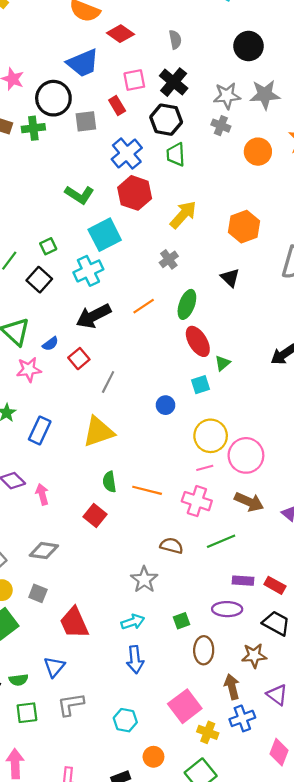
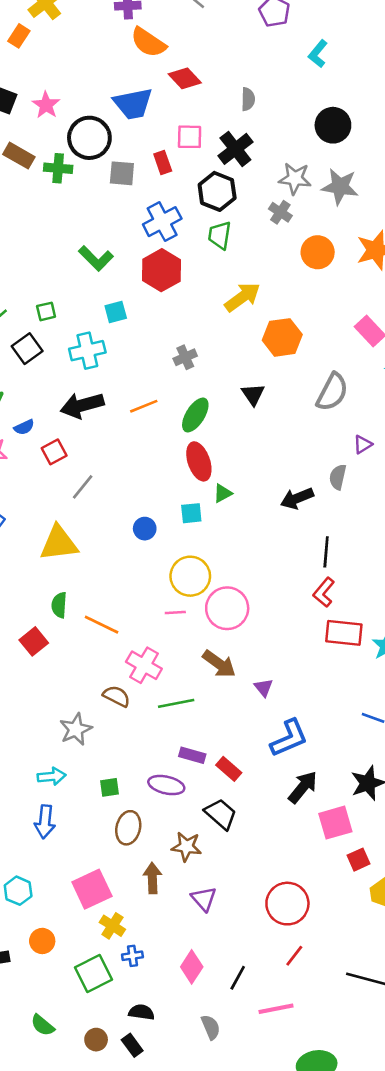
yellow arrow: (183, 215) -> (242, 297), moved
cyan square: (105, 235) -> (116, 312), size x0.6
pink cross: (197, 501) -> (144, 665), moved
blue cross: (242, 718) -> (132, 956), moved, size x0.7

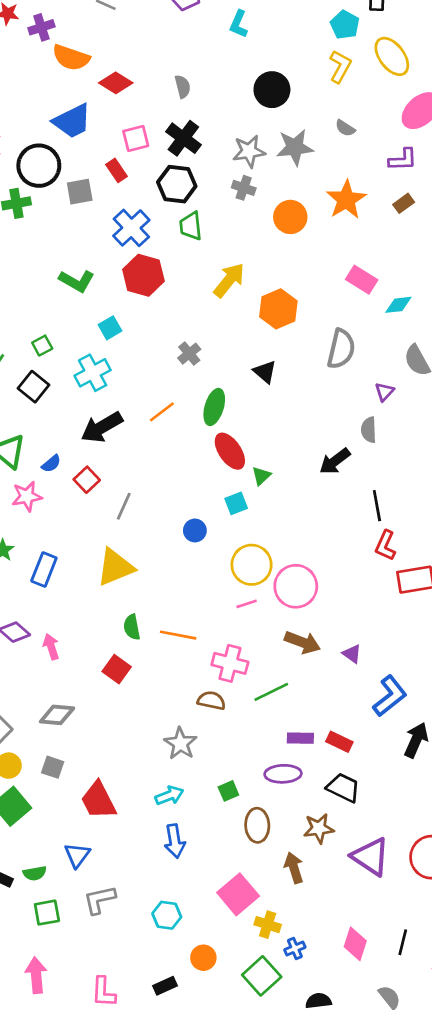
purple triangle: (204, 899) -> (371, 857), moved, size x1.5

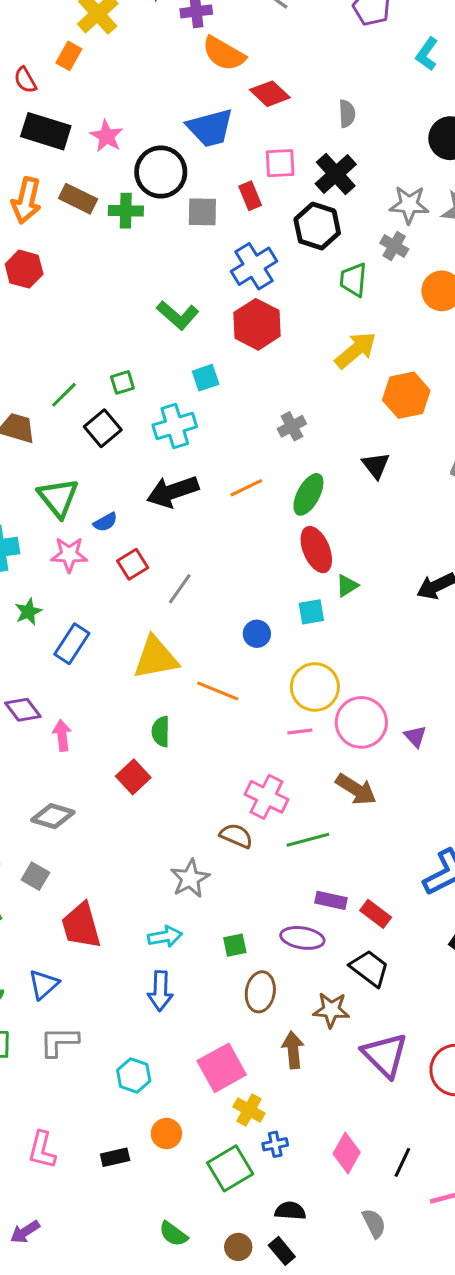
green trapezoid: (191, 226) -> (353, 280), moved
red square: (87, 480) -> (133, 564), moved
orange line: (178, 635) -> (218, 691), moved
purple triangle: (352, 654) -> (415, 736), moved

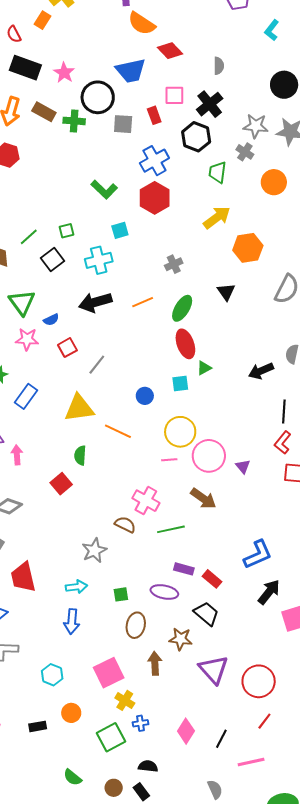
gray semicircle: (374, 1223) -> (215, 789), moved

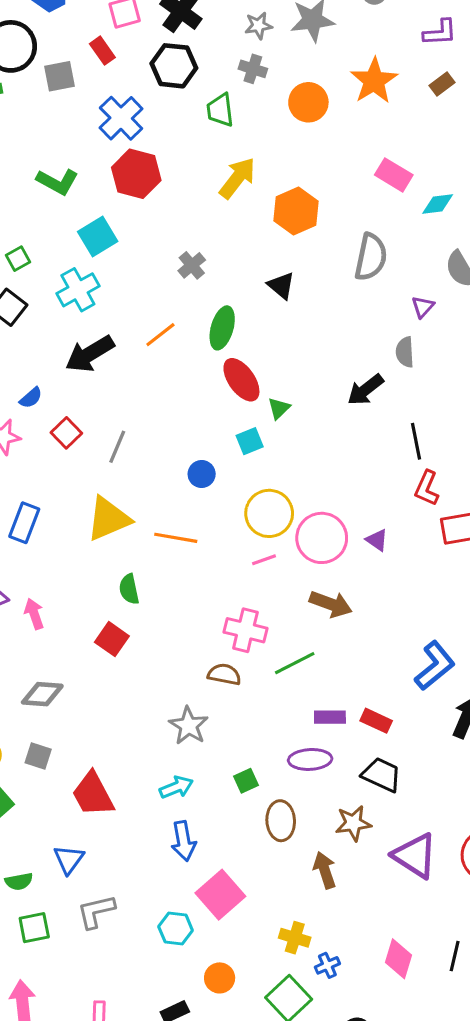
gray star: (256, 126) -> (258, 26), size x0.7
cyan square: (120, 230) -> (98, 236), size x1.4
pink square: (109, 673) -> (220, 895), moved

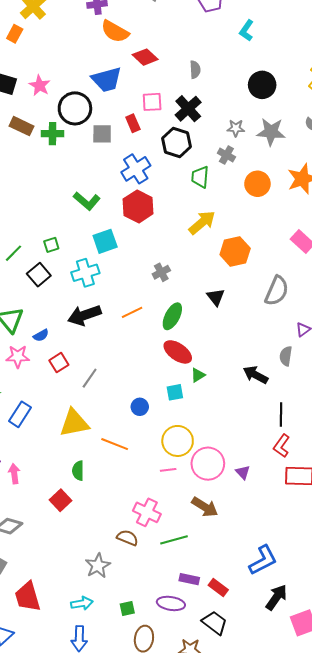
red ellipse: (241, 380) -> (178, 352), turned -32
black arrow: (365, 390) -> (256, 375), turned 55

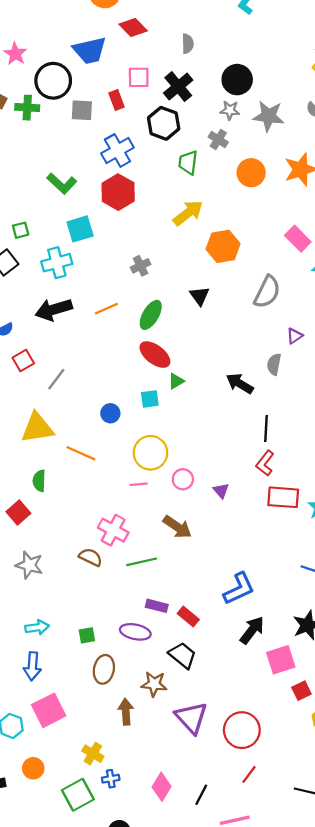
black circle: (262, 85) -> (237, 80), moved
pink circle: (208, 464) -> (183, 479), size x0.6
gray star: (98, 566) -> (29, 565), moved, turned -30

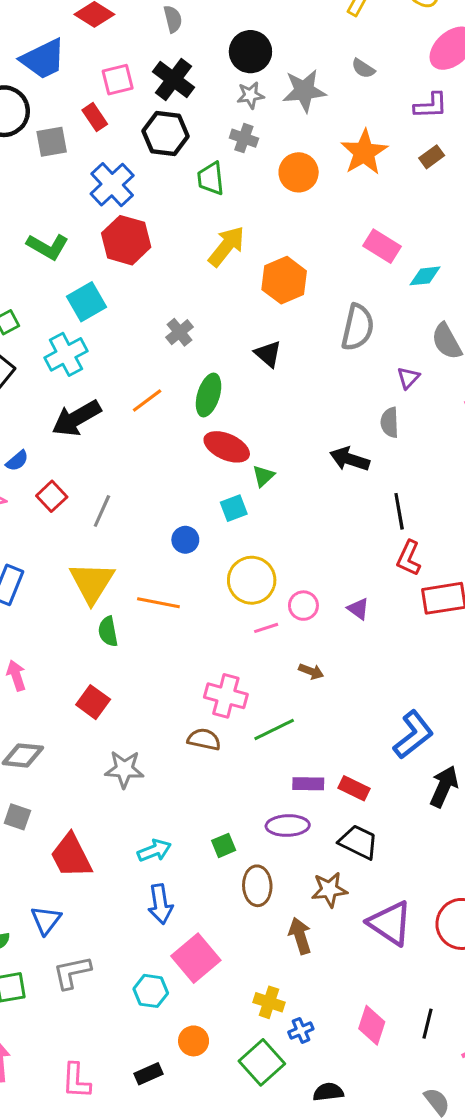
yellow triangle: (37, 428) -> (92, 582), turned -36
green semicircle: (39, 481) -> (108, 632), moved
pink line: (139, 484) -> (266, 628), moved
brown arrow: (177, 527) -> (311, 671), size x0.6

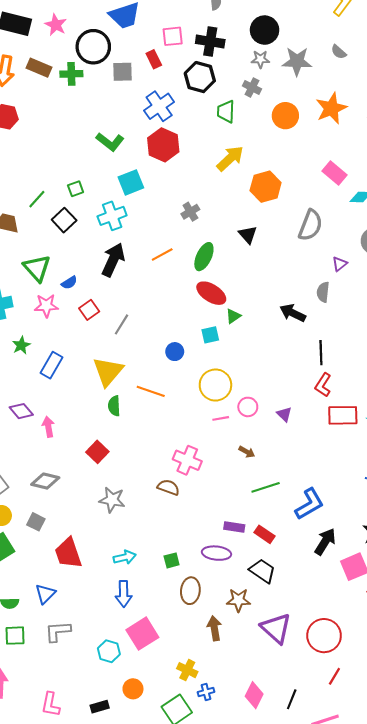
black cross: (174, 80) -> (210, 42), turned -36
black arrow: (76, 418) -> (113, 260), turned 136
green line: (274, 729) -> (266, 487), moved

